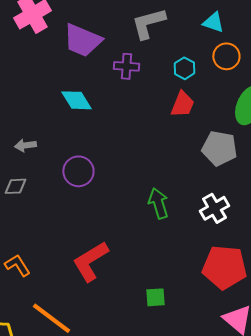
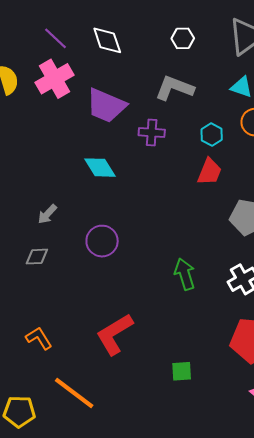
gray L-shape: (148, 23) -> (174, 88), turned 36
gray arrow: (25, 145) -> (47, 214), turned -40

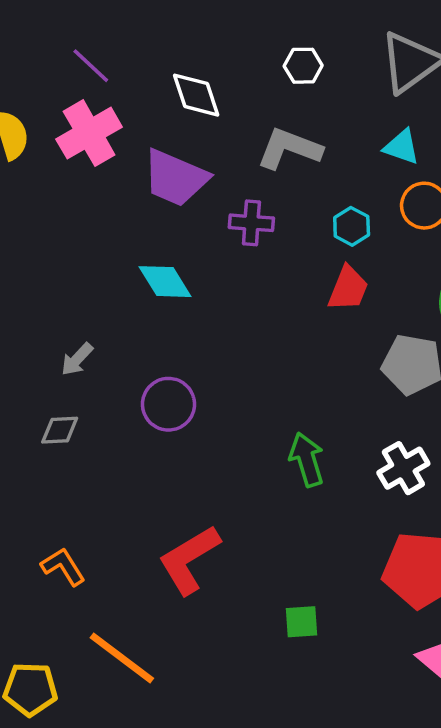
white diamond: (107, 40) -> (196, 95), moved

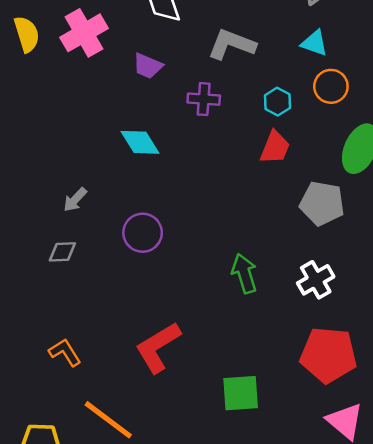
purple trapezoid: (175, 178) -> (148, 66), size x0.6
green square: (301, 622) -> (241, 393), size x1.5

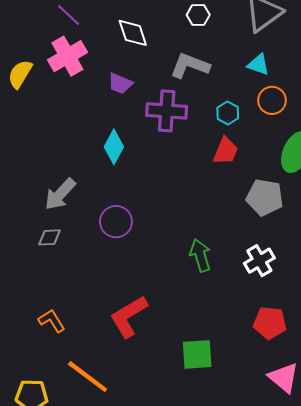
yellow semicircle: (27, 34) -> (20, 74), moved, turned -132
purple cross: (204, 99) -> (167, 111), size x1.5
cyan diamond: (140, 142) -> (114, 147), turned 60
gray arrow: (75, 200) -> (60, 194), size x1.6
red pentagon: (328, 355) -> (270, 323), size x0.7

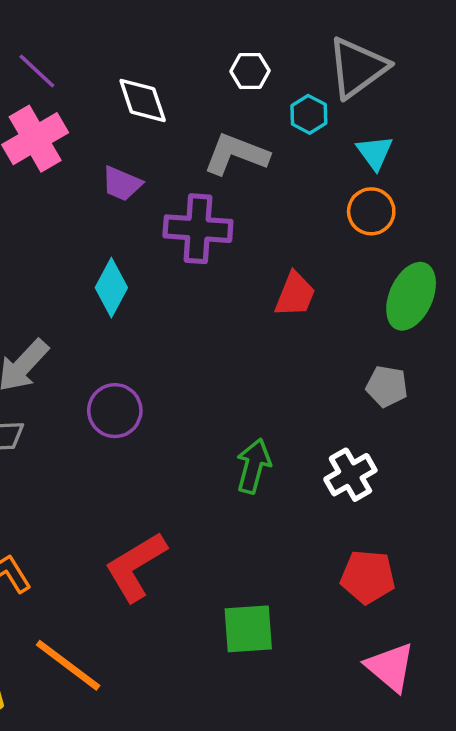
cyan triangle: (258, 65) -> (375, 152), moved, turned 35
cyan hexagon: (228, 113) -> (309, 114), moved
gray pentagon: (265, 197) -> (387, 386), moved, size x0.7
green arrow: (200, 255) -> (253, 466), turned 32

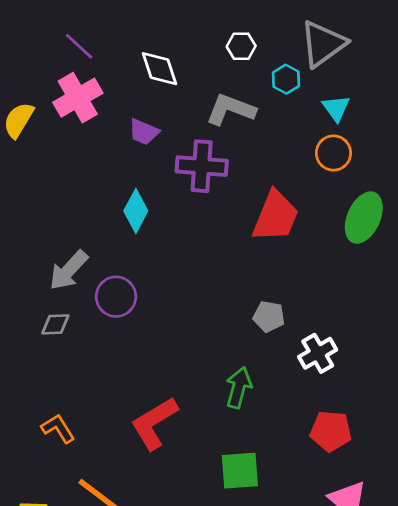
red trapezoid: (295, 295) -> (275, 216), size x1.5
gray pentagon: (387, 386) -> (269, 316), moved
purple circle: (115, 411) -> (116, 297), moved
green arrow: (253, 466) -> (239, 388), moved

